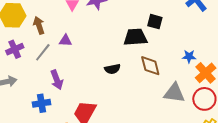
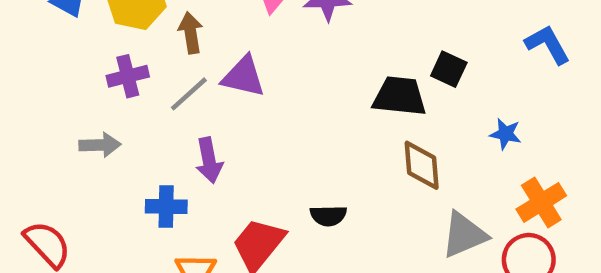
purple triangle: (65, 41) -> (243, 77), size x1.5
blue star: (189, 56) -> (506, 134), moved
black semicircle: (112, 69) -> (328, 216), moved
gray triangle: (174, 93) -> (464, 235), turned -40

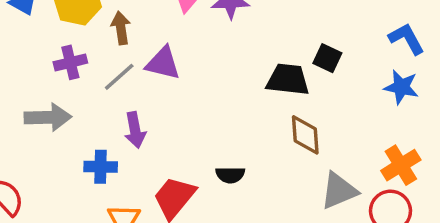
blue star: (506, 134) -> (401, 87), moved, size x1.4
gray arrow: (100, 145) -> (48, 117), size x1.4

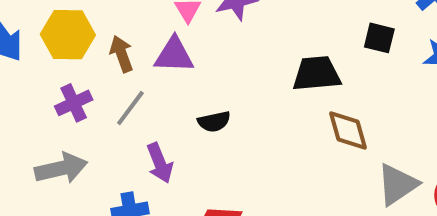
black square: (327, 58) -> (379, 38), moved
purple triangle: (163, 63) -> (174, 55), moved
black semicircle: (230, 175) -> (214, 122), moved

